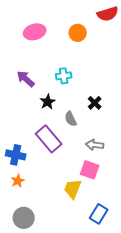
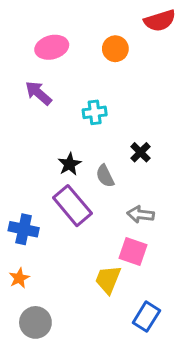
purple arrow: (26, 79) -> (38, 93), moved
black star: (48, 102) -> (69, 164), moved
orange star: (18, 181) -> (19, 278), moved

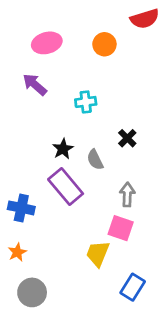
gray arrow: (140, 214) -> (127, 195), turned 85

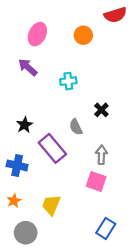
pink ellipse: (47, 43) -> (37, 34), turned -50
black star: (63, 149) -> (25, 125), moved
yellow trapezoid: (98, 254) -> (51, 205), moved

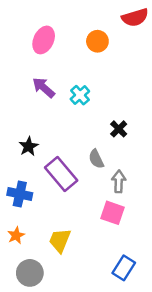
purple arrow: (28, 67) -> (44, 88), moved
cyan cross: (68, 81) -> (80, 95), turned -35
gray semicircle: (76, 127) -> (96, 159), moved

